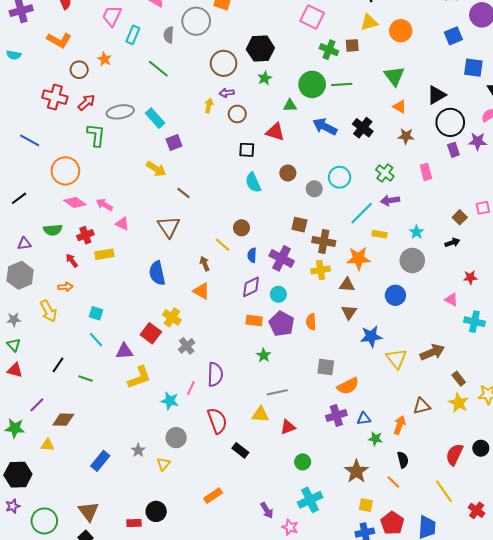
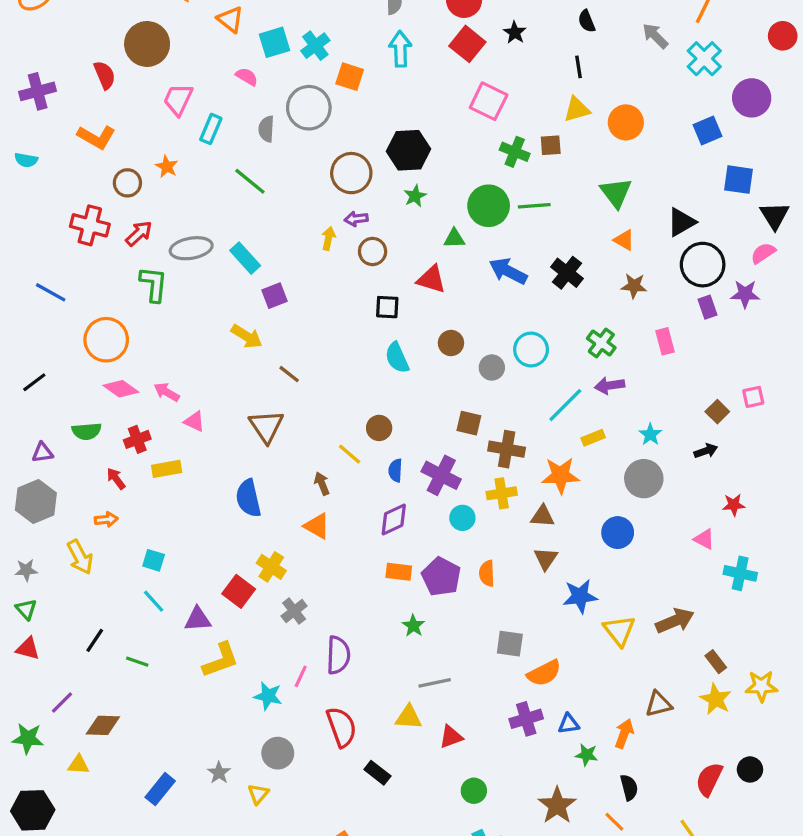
yellow rectangle: (380, 234) -> (593, 438), turned -32
cyan circle: (278, 294) -> (462, 518), moved

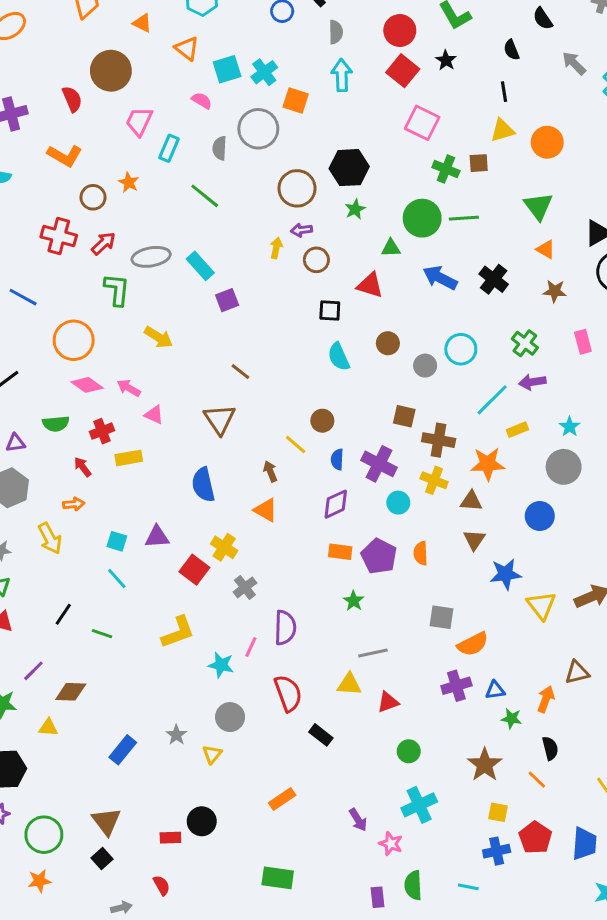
yellow arrow: (247, 336) -> (159, 337), moved
yellow cross: (502, 493) -> (434, 480), turned 30
purple triangle: (198, 619) -> (157, 537), moved

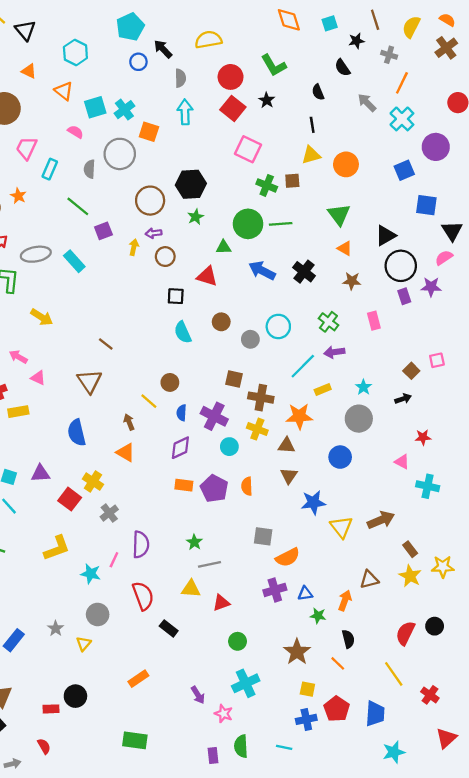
purple square: (227, 300) -> (103, 231), moved
green star: (354, 601) -> (194, 542), moved

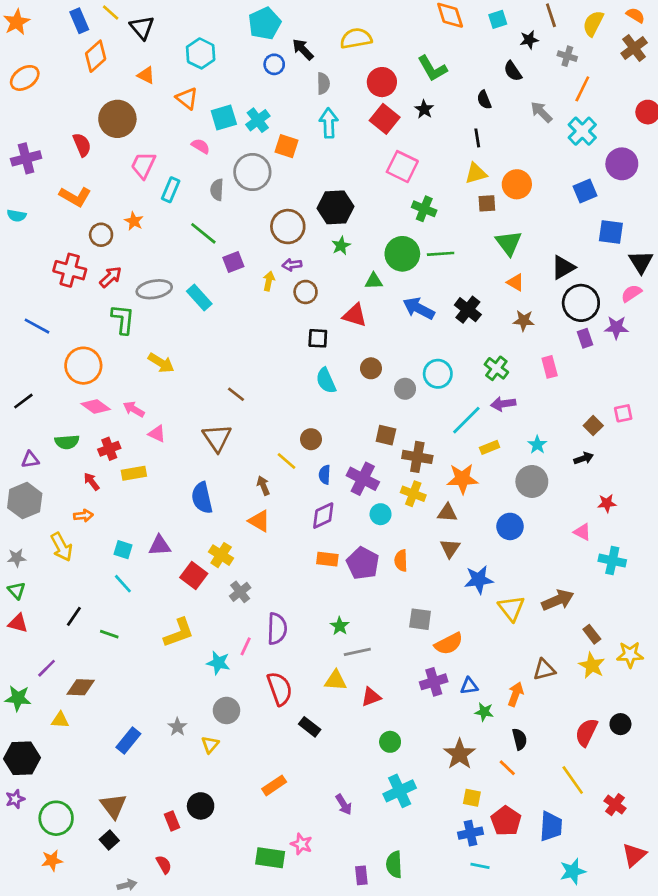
brown square: (292, 181) -> (487, 203), moved
red rectangle: (51, 709) -> (172, 821), turned 70
pink star: (224, 714) -> (301, 844), moved
cyan line: (284, 747) -> (480, 866), moved

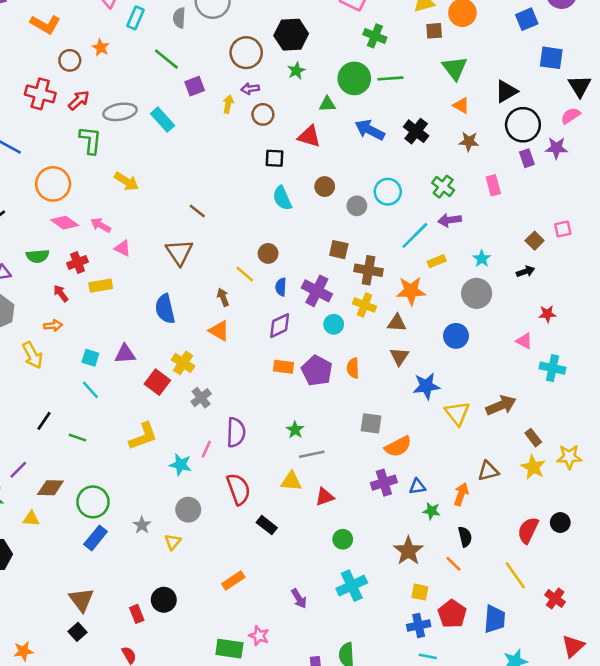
green circle: (56, 818) -> (93, 502), moved

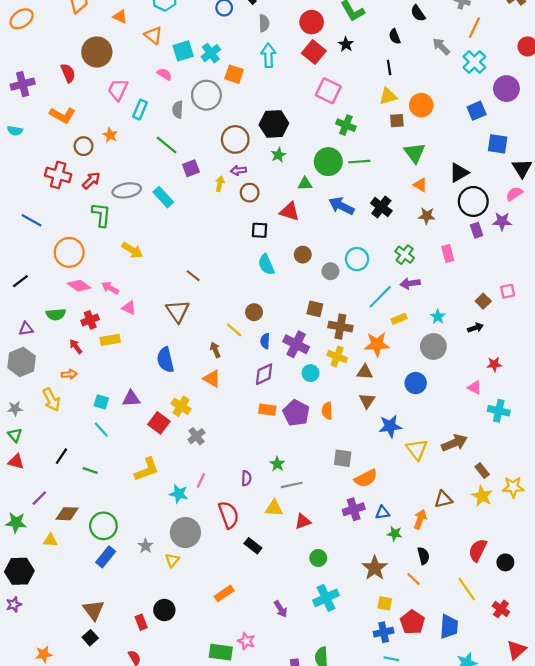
purple semicircle: (236, 432) -> (246, 478), moved, size x0.6
gray circle: (188, 510) -> (185, 533), size x1.4
black circle: (560, 523) -> (505, 562), moved

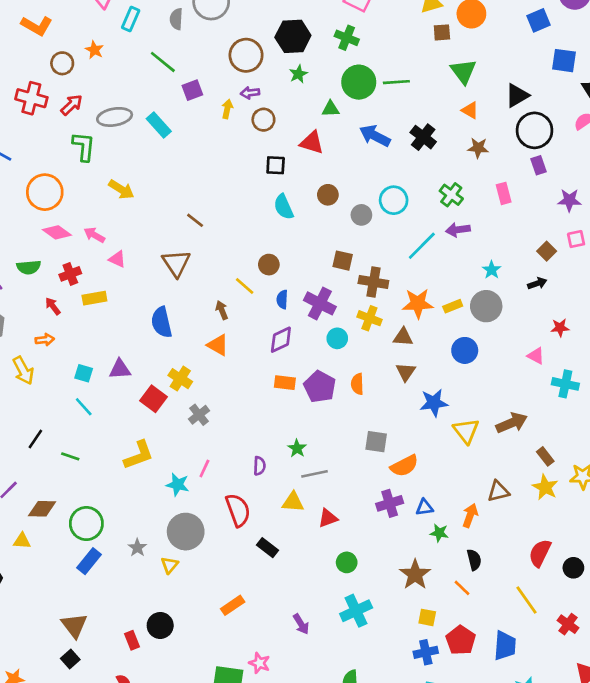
green cross: (346, 125) -> (347, 38), moved
purple star: (502, 221) -> (569, 200), moved
yellow rectangle: (399, 319) -> (453, 306), moved

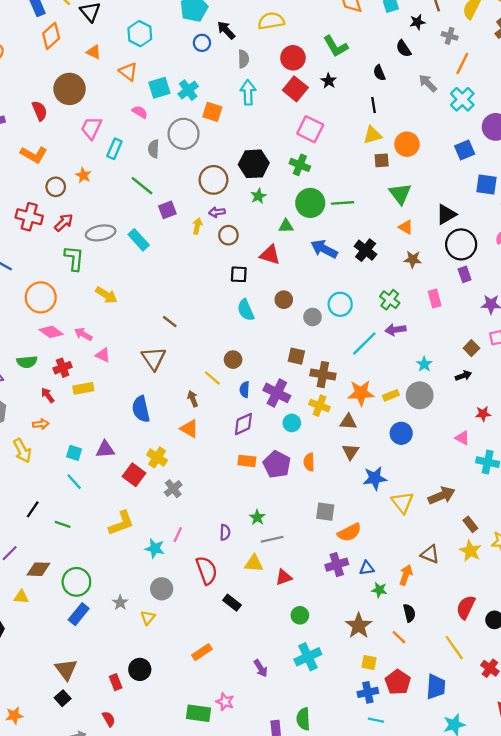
brown triangle: (498, 491) -> (430, 554), turned 36
gray circle: (186, 532) -> (162, 589), size x0.7

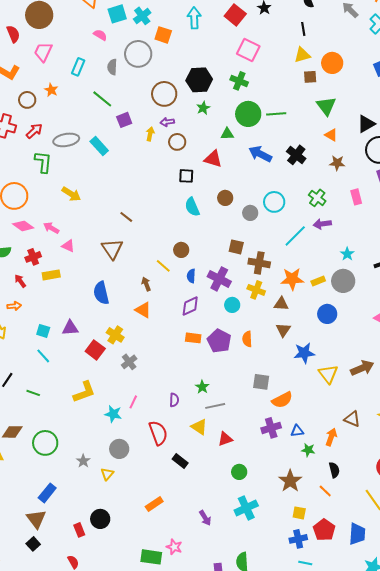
pink trapezoid: (91, 128) -> (43, 52), moved
yellow triangle: (254, 563) -> (199, 427), turned 30
blue rectangle: (79, 614) -> (47, 493), moved

